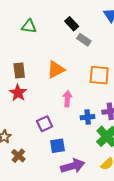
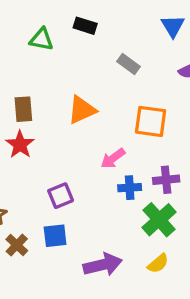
black rectangle: (72, 24) -> (85, 26), moved, turned -32
pink arrow: (67, 99) -> (113, 158), moved, turned -133
blue square: (58, 146) -> (55, 236), moved

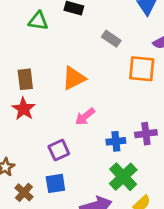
orange square: (151, 121) -> (142, 69), moved
pink arrow: (113, 158) -> (85, 117), moved
green cross: (159, 220) -> (123, 177), moved

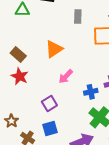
gray rectangle: (111, 39) -> (78, 16), turned 64
brown rectangle: (25, 79) -> (18, 54), turned -35

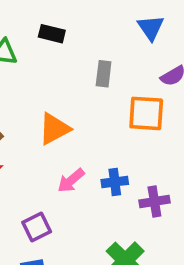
blue cross: (91, 92) -> (115, 182), moved

